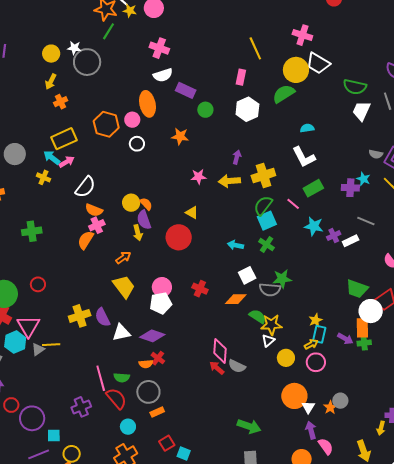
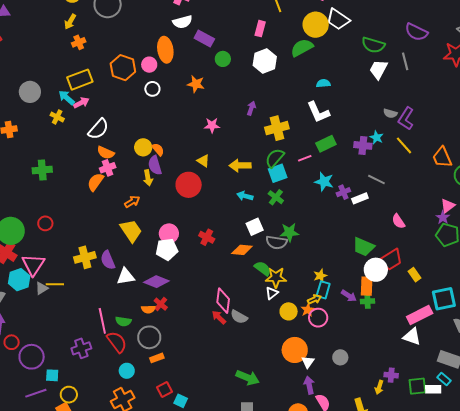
yellow arrow: (229, 181) -> (240, 166), moved
pink line: (293, 204) -> (305, 158), turned -64
orange star: (330, 407) -> (308, 310), moved

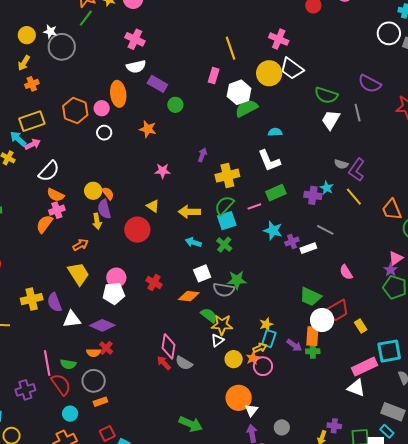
green semicircle: (302, 48) -> (246, 108), moved
white hexagon: (265, 61) -> (239, 92), moved
gray circle: (340, 357) -> (282, 427), moved

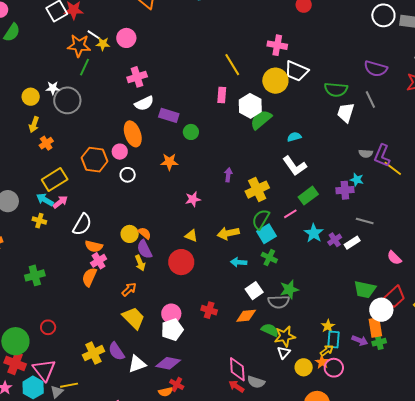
pink cross: (135, 39) -> (137, 77), turned -30
yellow line: (354, 197) -> (393, 168), moved
cyan star: (273, 230) -> (314, 233), turned 30

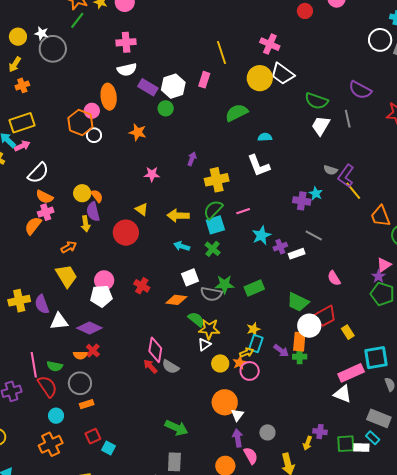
white hexagon: (250, 106) -> (173, 86), moved
orange hexagon: (95, 160) -> (80, 123), moved
green rectangle: (308, 196) -> (254, 288), moved

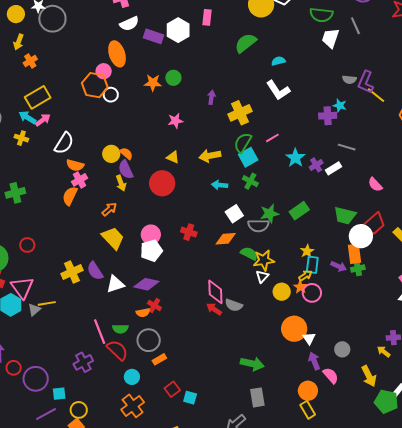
green circle: (166, 108) -> (173, 78), moved
yellow arrow: (308, 443) -> (384, 352), turned 120

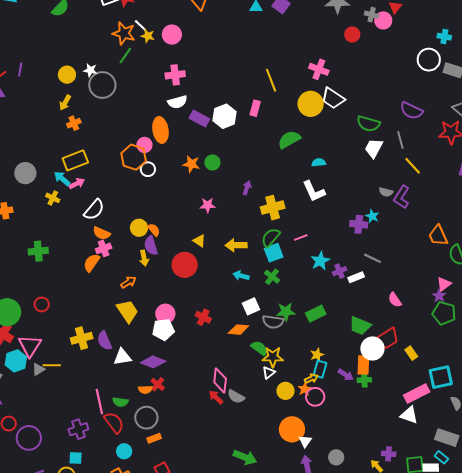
yellow line: (376, 95) -> (413, 166), moved
cyan square: (59, 394) -> (76, 458), moved

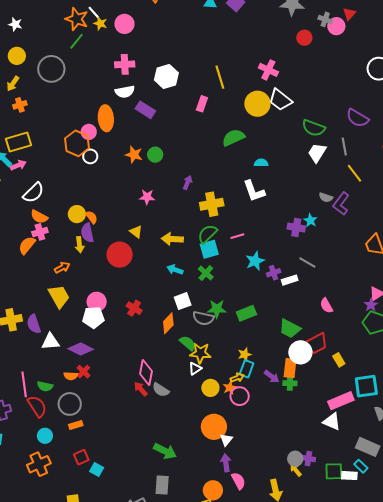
white star: (90, 70) -> (15, 24), moved
white hexagon: (225, 116) -> (166, 76), moved
orange diamond: (238, 330) -> (168, 323), turned -55
gray circle: (336, 457) -> (295, 459), moved

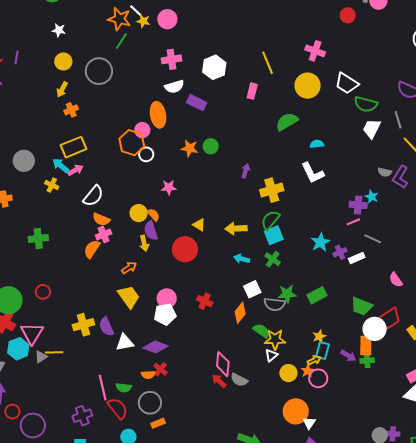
white trapezoid: (280, 100) -> (347, 83), moved
pink star: (147, 197) -> (169, 187), moved
pink line: (237, 236) -> (353, 222), moved

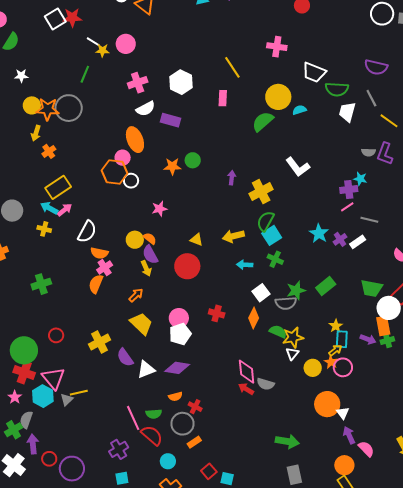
orange star: (119, 19) -> (48, 109), moved
yellow circle: (308, 86) -> (278, 97), moved
cyan semicircle: (317, 144) -> (299, 110), moved
yellow cross: (83, 325) -> (100, 342), moved
red cross: (160, 369) -> (195, 407), moved

